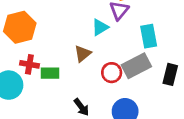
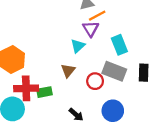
red cross: (29, 64) -> (26, 88), size x1.5
gray rectangle: (136, 66) -> (114, 71), turned 60

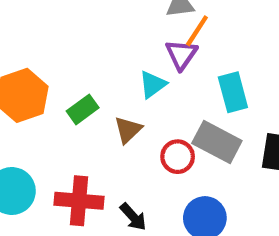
orange line: (97, 16) -> (197, 31), turned -36
red cross: (26, 88) -> (79, 201), moved
green rectangle: (44, 92) -> (83, 109), moved, turned -32

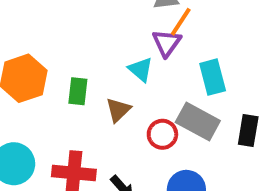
cyan triangle: (153, 84) -> (141, 69), turned -44
green rectangle: (83, 109) -> (78, 91), turned -48

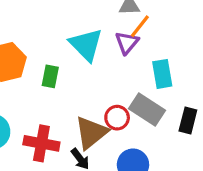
cyan triangle: (141, 69) -> (86, 45), moved, size x1.6
brown triangle: (118, 110) -> (91, 133), moved, size x1.6

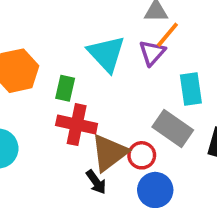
red circle: (117, 118) -> (142, 155), moved
red cross: (41, 143) -> (77, 125), moved

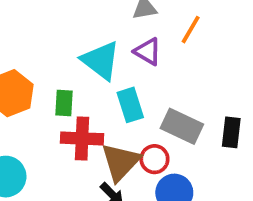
orange line: (167, 35) -> (191, 30), moved
purple triangle: (152, 53) -> (148, 52), turned -32
cyan rectangle: (191, 89) -> (130, 105), moved

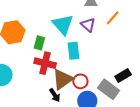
gray rectangle: (182, 126) -> (109, 89), moved
black rectangle: (231, 132) -> (123, 75), turned 42

